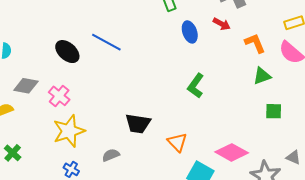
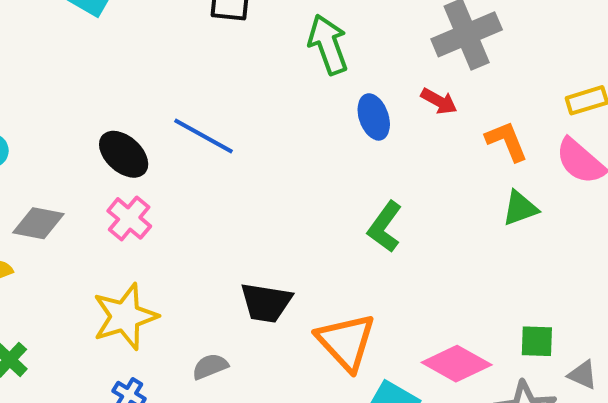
pink cross: (59, 96) -> (129, 218), moved
green square: (274, 111) -> (537, 341), moved
orange triangle: (177, 142) -> (346, 342), size x1.5

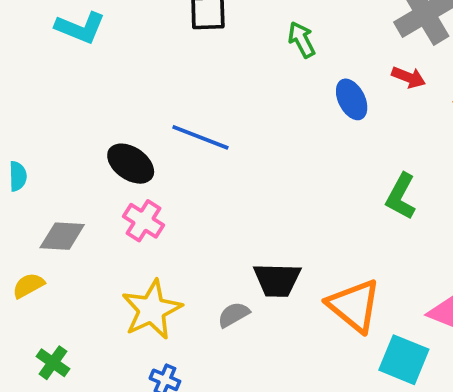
green arrow: (328, 44) -> (302, 40), size x0.7
green L-shape: (385, 227) -> (401, 196), moved
gray semicircle: (210, 366) -> (234, 315), moved

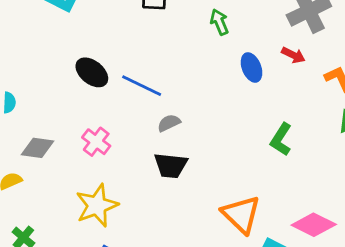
black ellipse: (131, 164) -> (92, 72), moved
black trapezoid: (277, 280) -> (171, 166), moved
gray semicircle: (234, 315) -> (169, 123), moved

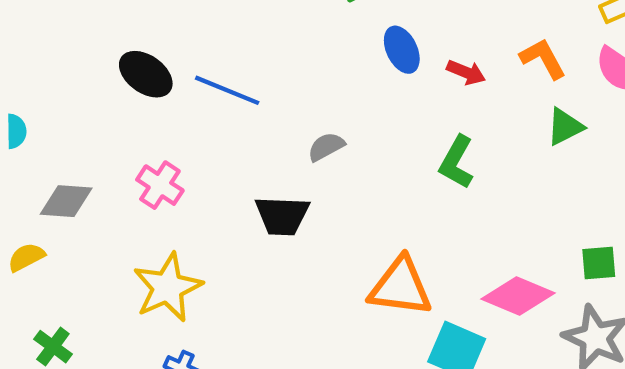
red arrow: (293, 55) -> (466, 72), moved
gray semicircle: (169, 123) -> (326, 147), moved
orange triangle: (241, 214) -> (400, 287), turned -33

